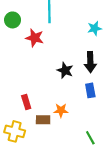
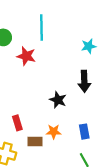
black star: (65, 70) -> (58, 100), moved
blue rectangle: (90, 90) -> (84, 132), moved

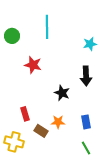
red star: (26, 56) -> (33, 65), moved
brown rectangle: (35, 141) -> (41, 131), turned 32

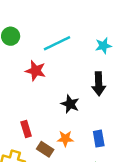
cyan line: (47, 27) -> (57, 43), moved, turned 65

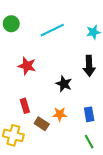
red star: (36, 71) -> (27, 66), moved

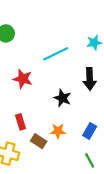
cyan line: (52, 30) -> (56, 54), moved
blue rectangle: (89, 114) -> (90, 131), turned 40

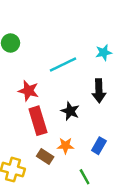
red rectangle: (21, 122) -> (38, 121), moved, size x1.6
green line: (90, 160) -> (85, 177), moved

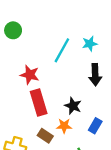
cyan star: (104, 53) -> (90, 44), moved
cyan line: (63, 64) -> (62, 50), turned -35
black star: (70, 111) -> (73, 106), moved

